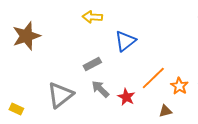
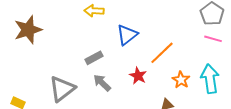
orange line: (153, 78) -> (162, 53), moved
red star: (126, 97) -> (138, 76), moved

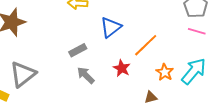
cyan arrow: (210, 79) -> (194, 71), turned 48
gray triangle: (62, 89) -> (23, 74), moved

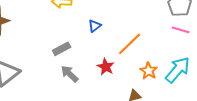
blue triangle: (111, 27) -> (95, 26), size x0.6

